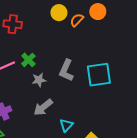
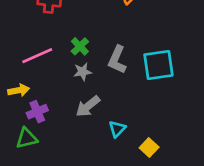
green cross: (28, 60) -> (80, 46), moved

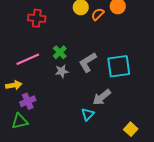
gray L-shape: (117, 60) -> (88, 62), turned 35
gray arrow: (88, 106) -> (102, 97), moved
yellow square: (149, 148) -> (131, 129), moved

